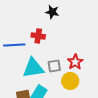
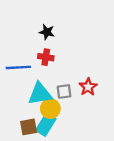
black star: (52, 12) -> (47, 32), moved
yellow circle: (70, 81) -> (50, 109), moved

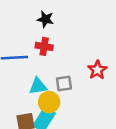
red star: (88, 87) -> (97, 70), moved
cyan triangle: (40, 94) -> (38, 86), size x0.7

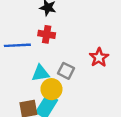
gray square: (64, 84) -> (66, 71), turned 35

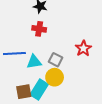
blue line: (17, 45) -> (14, 54), moved
yellow circle: (51, 89) -> (55, 77), moved

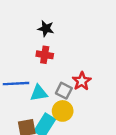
red star: (83, 48) -> (82, 81), moved

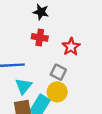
red star: (82, 81) -> (71, 47), moved
cyan triangle: (39, 93) -> (24, 86), moved, turned -42

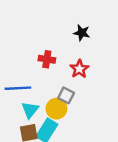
black star: (41, 12) -> (82, 33), moved
yellow circle: (57, 92) -> (56, 109), moved

